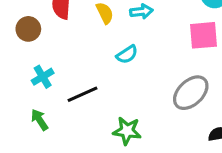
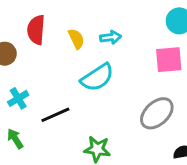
cyan semicircle: (127, 54) -> (97, 78), size x1.6

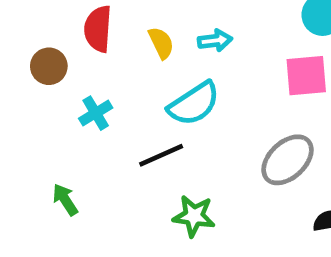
cyan cross: (18, 98) -> (96, 113), moved
black line: (55, 115) -> (161, 155), moved

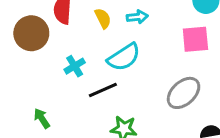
brown circle: (49, 66) -> (31, 33), size x1.5
cyan cross: (96, 113) -> (75, 66), moved

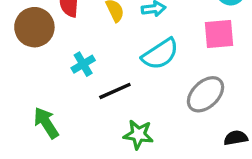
cyan semicircle: (124, 57) -> (160, 54), moved
green arrow: (42, 118) -> (46, 123), size x1.4

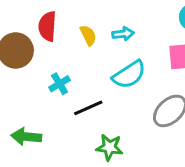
green arrow: (46, 123) -> (26, 137), turned -52

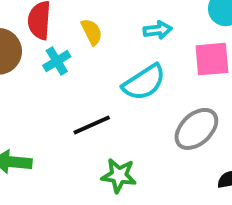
cyan arrow: (123, 34) -> (158, 30), moved
cyan cross: (60, 84) -> (57, 61), moved

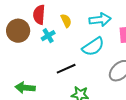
cyan arrow: (158, 30) -> (100, 20), size x1.5

